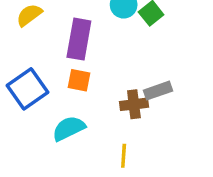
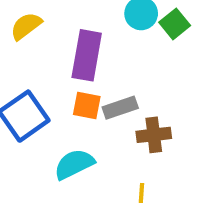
gray rectangle: (158, 91) -> (120, 108), moved

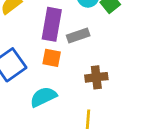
gray rectangle: (120, 108) -> (78, 35), moved

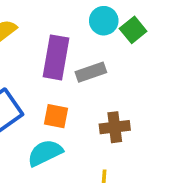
orange square: (52, 58) -> (56, 116), moved

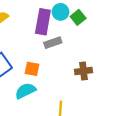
purple rectangle: (56, 57) -> (43, 22), moved
brown cross: (115, 127) -> (84, 71), moved

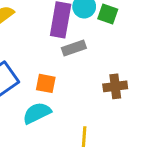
green square: (78, 17) -> (108, 14), turned -32

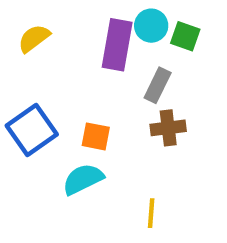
gray rectangle: (74, 48) -> (158, 85), moved, turned -45
brown cross: (115, 86) -> (168, 128), moved

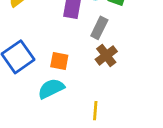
brown cross: (168, 128) -> (106, 55), turned -30

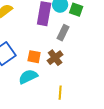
brown cross: (106, 55) -> (55, 58), moved

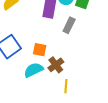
brown cross: (55, 58) -> (56, 65), moved

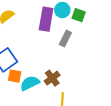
orange square: (40, 50) -> (15, 76), moved

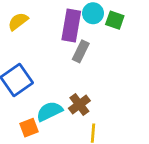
gray rectangle: (65, 38) -> (81, 51), moved
orange square: (15, 76) -> (29, 128), moved, turned -32

